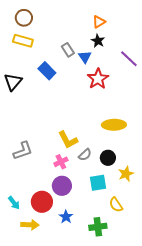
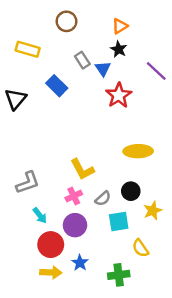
brown circle: (24, 18) -> (66, 21), moved
gray semicircle: (85, 155) -> (103, 198), moved
cyan arrow: (14, 203) -> (40, 215), moved
yellow arrow: (30, 225) -> (51, 272), moved

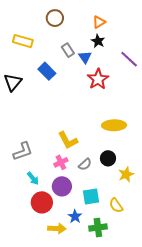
cyan square: (119, 222) -> (91, 196), moved
blue star: (80, 263) -> (75, 216), moved
yellow arrow: (51, 272) -> (57, 229), moved

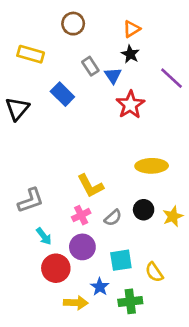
yellow star: (126, 174) -> (173, 216), moved

